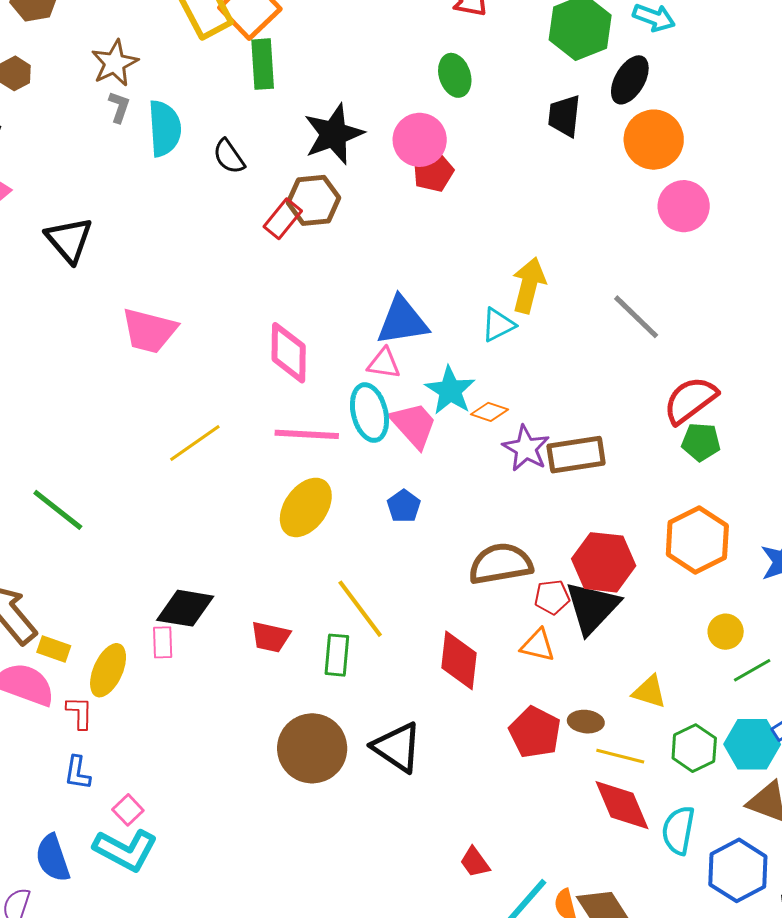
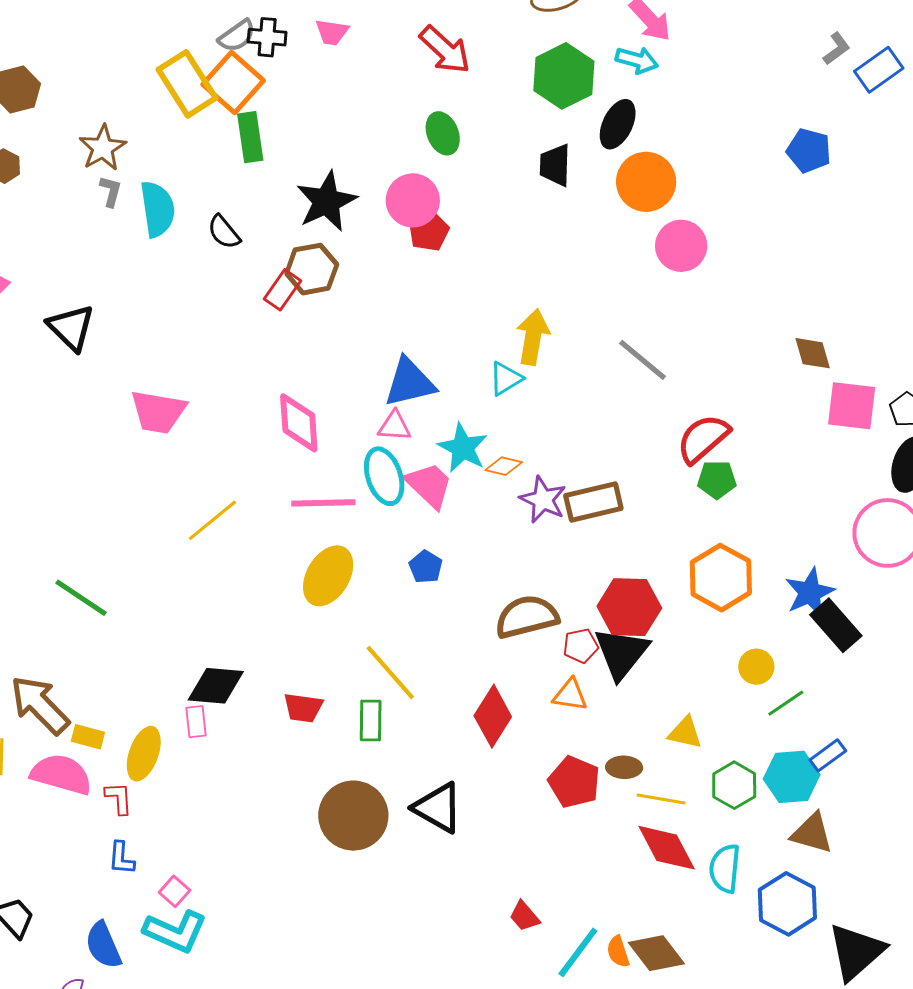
red diamond: (459, 660) -> (493, 716), turned 30

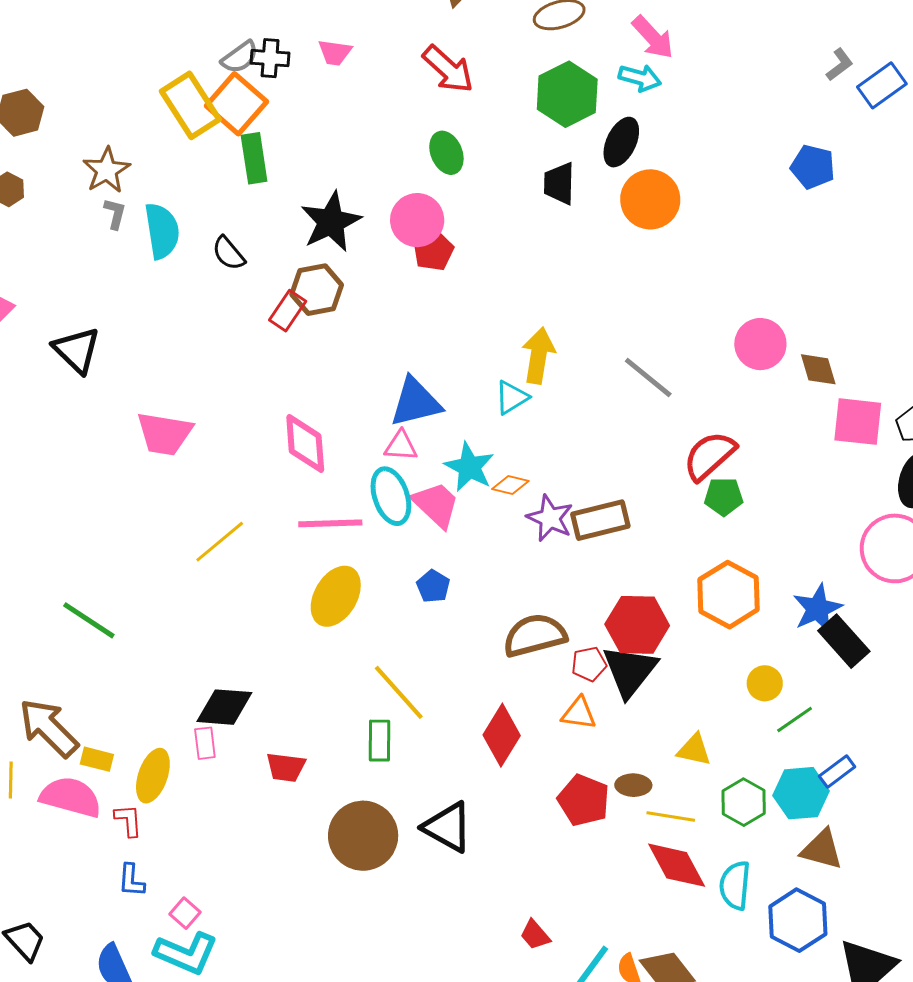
pink circle: (681, 246) -> (760, 344), moved
red trapezoid: (303, 708) -> (286, 767), moved

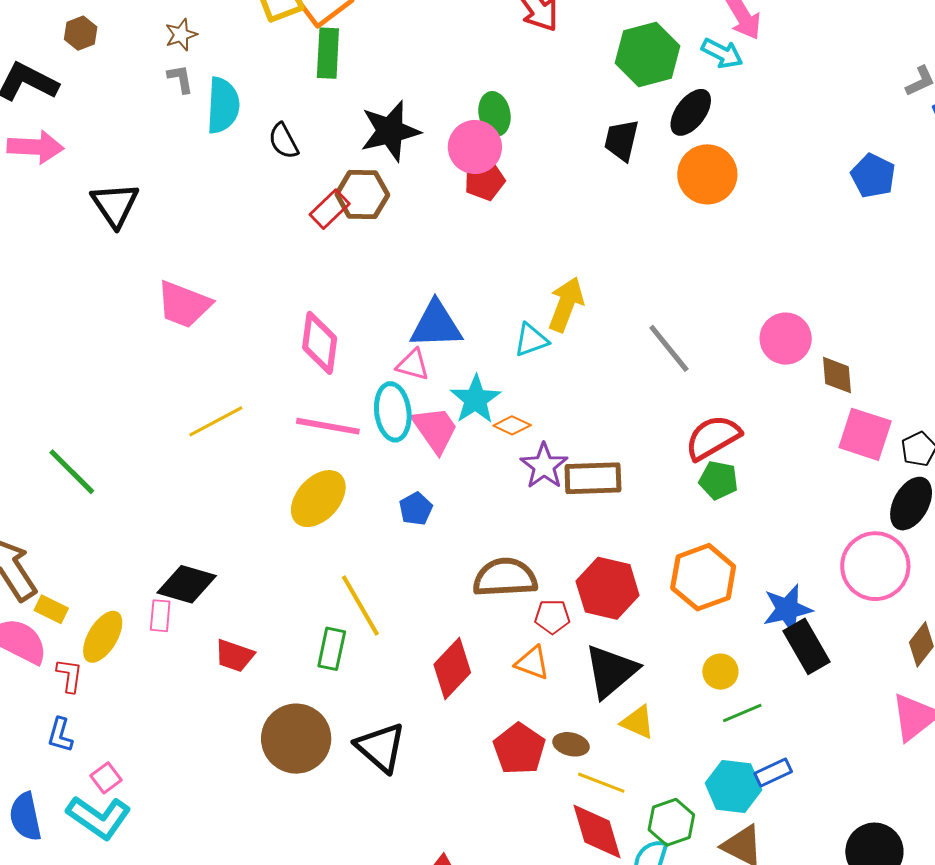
green ellipse: (446, 153) -> (494, 114), moved
brown star: (107, 170) -> (181, 35), size x0.7
gray L-shape: (115, 214) -> (180, 79), turned -36
black triangle: (630, 671) -> (611, 671), moved
green hexagon: (744, 802) -> (671, 822), moved

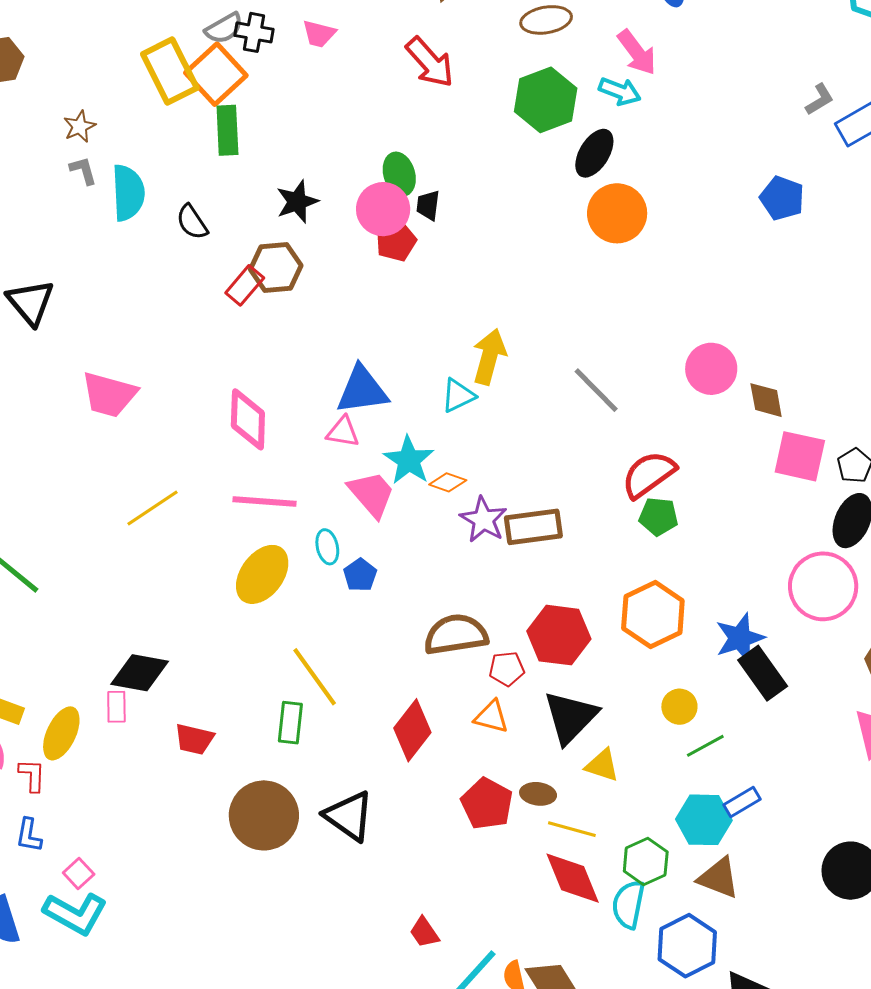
black star: (390, 131) -> (297, 202), size x0.7
black trapezoid: (621, 140) -> (428, 205), moved, size x0.7
cyan ellipse: (393, 412) -> (327, 547), moved, size x0.6

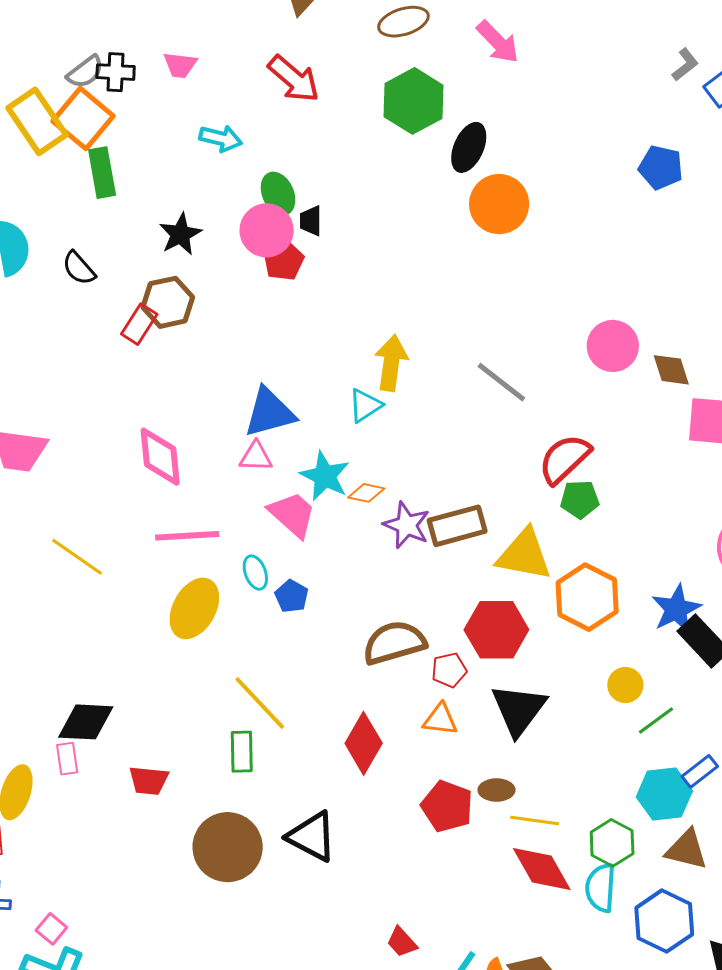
cyan arrow: (620, 91) -> (221, 138), moved
yellow line: (153, 508) -> (77, 557), turned 76
yellow triangle: (602, 765) -> (524, 555), moved, size x1.6

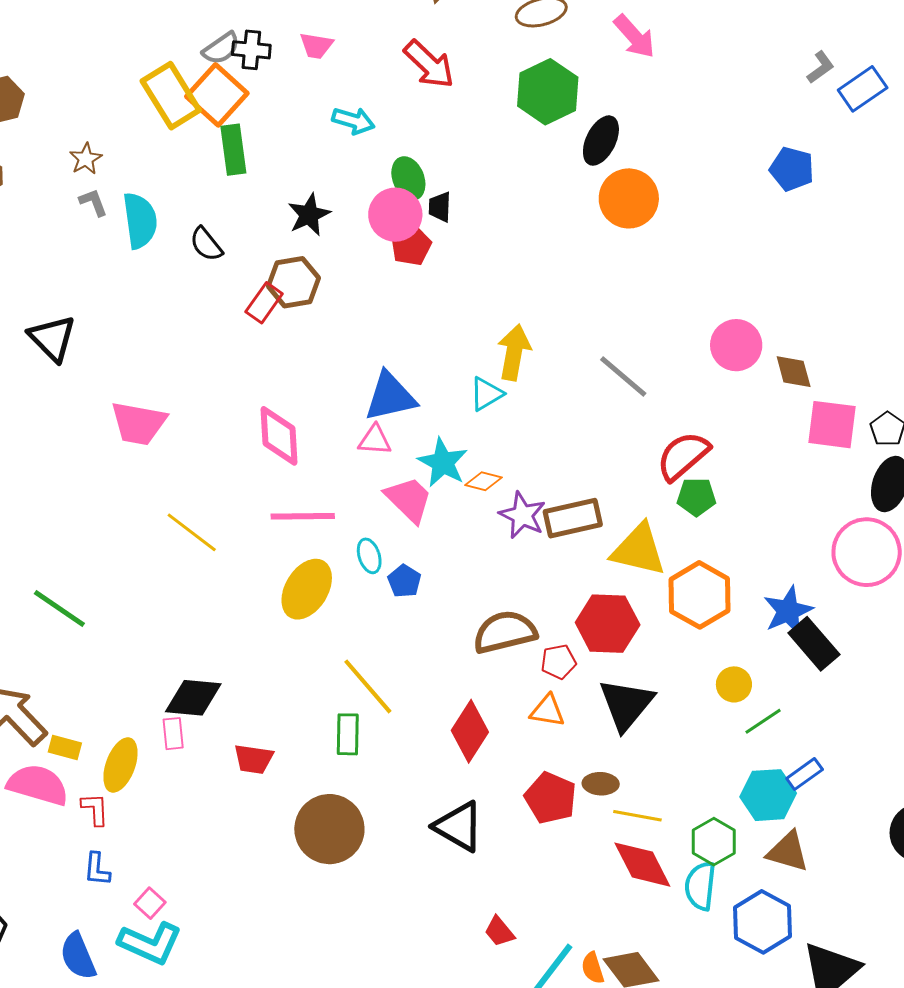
black triangle: (312, 837) -> (459, 826), moved

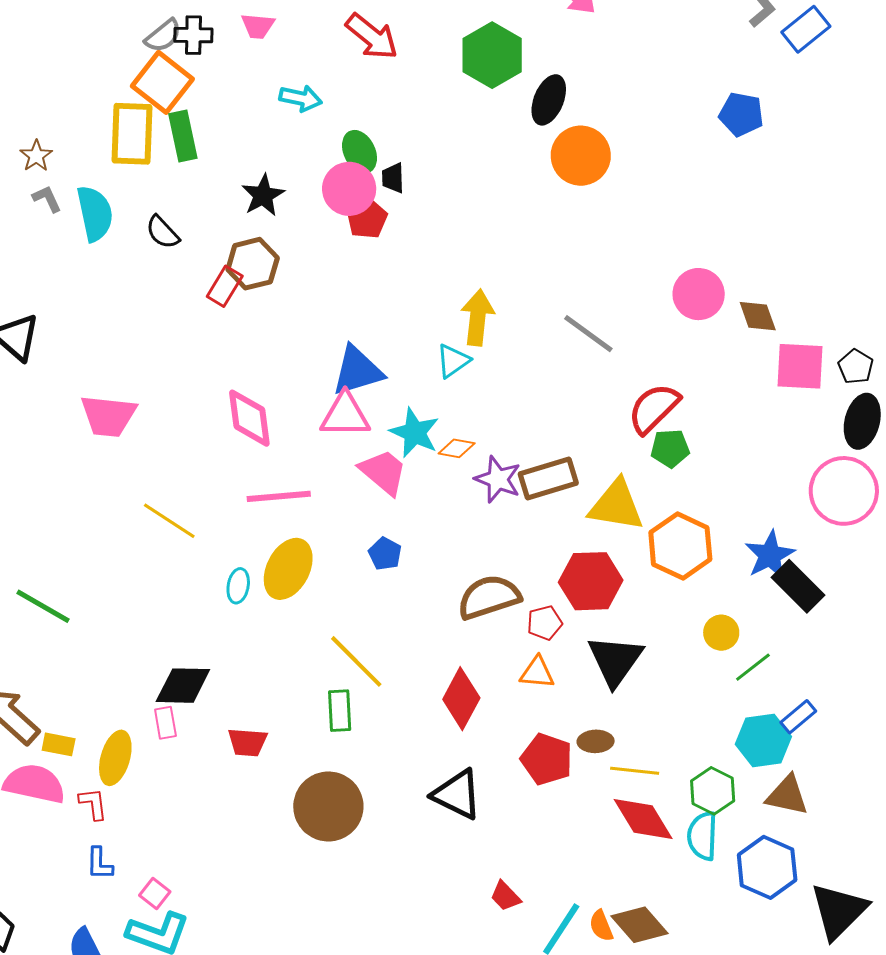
yellow rectangle: (171, 96) -> (132, 134), moved, turned 38
pink triangle: (375, 440) -> (345, 415), size x1.5
cyan ellipse: (369, 556) -> (238, 586), moved, turned 32

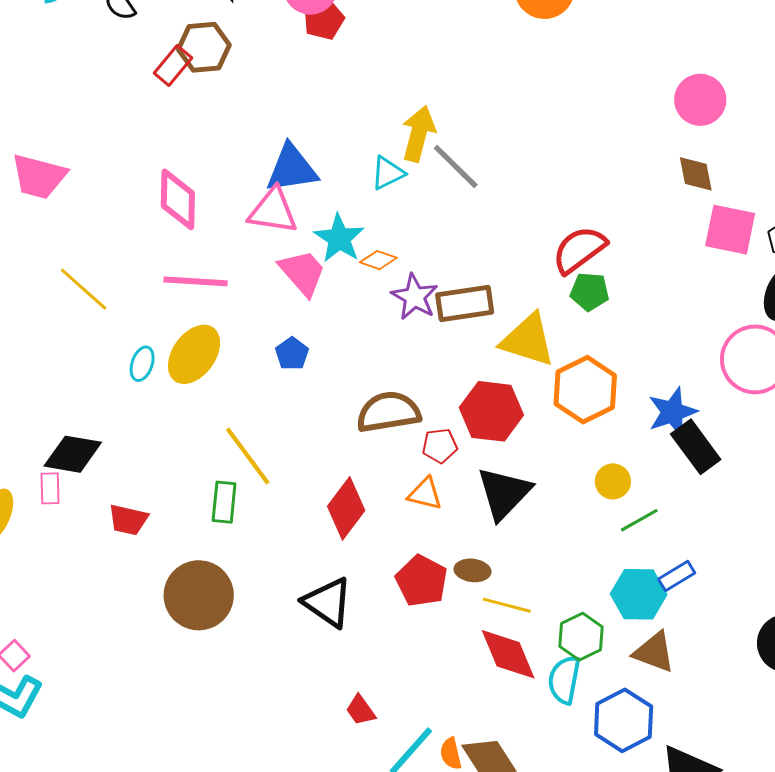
pink circle: (699, 294) -> (700, 100), moved
gray line: (588, 334) -> (456, 167), moved

